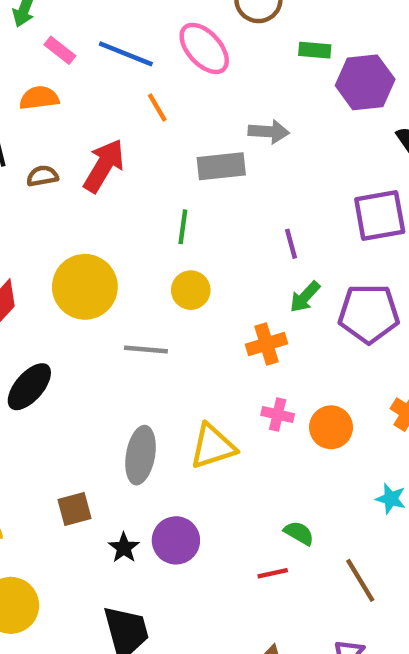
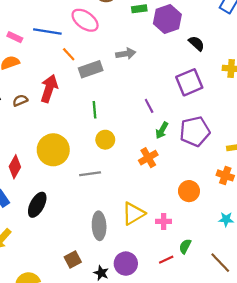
gray rectangle: (221, 166) -> (91, 69), moved
pink cross: (278, 414) -> (164, 221), moved
green semicircle: (299, 533) -> (185, 246), turned -80
red line: (273, 573) -> (166, 260), moved

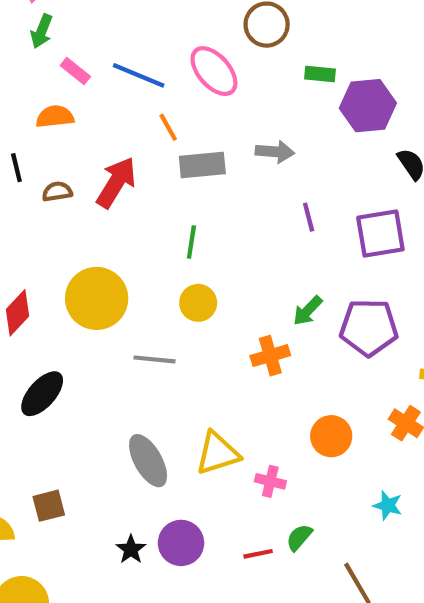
purple line: (149, 106) -> (309, 217), moved
gray ellipse: (99, 226) -> (148, 461), turned -40
brown square: (73, 259) -> (49, 506), moved

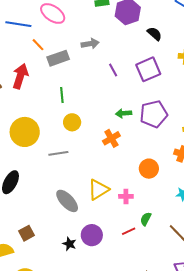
green arrow: (308, 311) -> (124, 113), turned 56

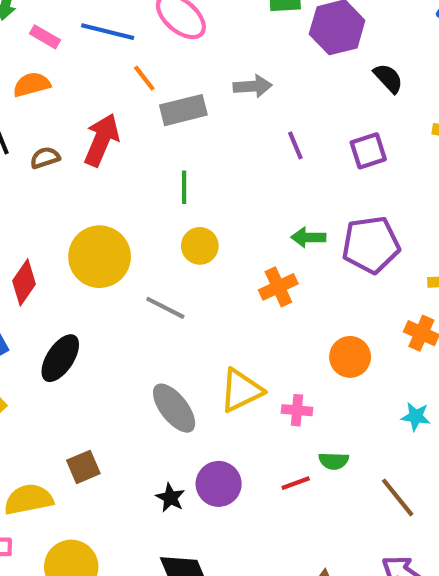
purple square: (148, 69) -> (368, 151), size x0.7
gray line: (58, 153) -> (165, 308), turned 30
green semicircle: (146, 219) -> (334, 461), turned -120

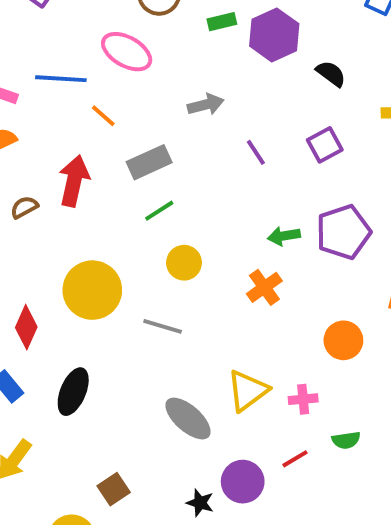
gray rectangle: (183, 110) -> (149, 162), moved
green line: (184, 187) -> (159, 211), turned 68
red line: (296, 483) -> (295, 459), moved

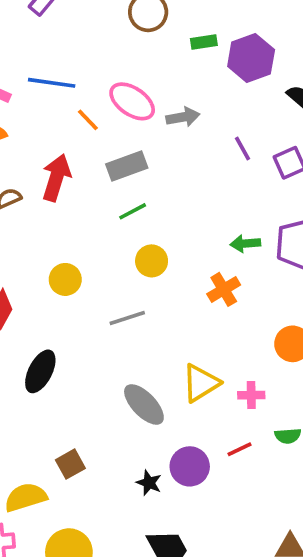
pink ellipse: (127, 52) -> (132, 101), moved
purple line: (256, 152) -> (242, 149), moved
yellow circle: (92, 290) -> (65, 279), size x0.6
gray line: (163, 326) -> (127, 318), turned -39

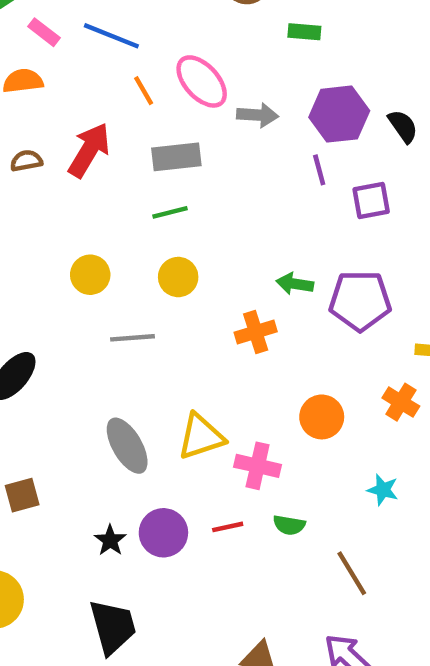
purple hexagon: (251, 58) -> (339, 114), moved
yellow circle: (65, 279) -> (90, 275), moved
pink cross: (251, 395) -> (258, 466), size x1.4

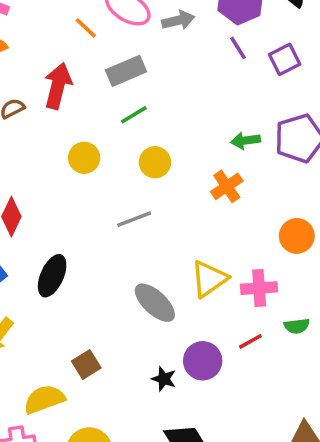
yellow circle: (90, 275) -> (84, 158), moved

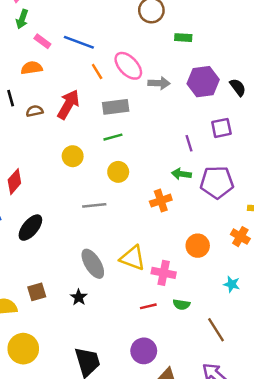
purple line: (238, 48) -> (189, 143), moved
yellow triangle: (209, 279) -> (133, 258), turned 40
purple circle: (203, 361) -> (144, 351), moved
black star: (164, 379) -> (79, 297), moved

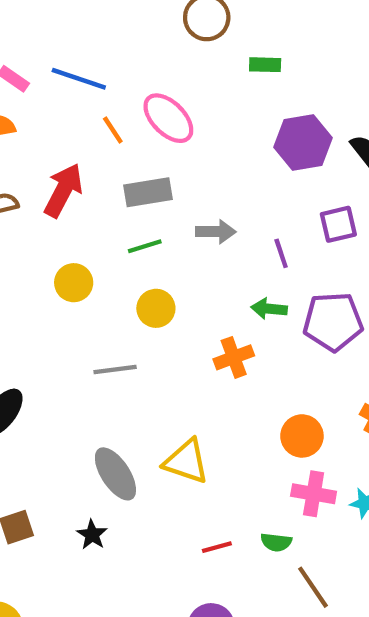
gray arrow: (159, 83) -> (216, 232), moved
pink cross: (164, 273) -> (314, 494), moved
brown line: (216, 330) -> (313, 587), moved

